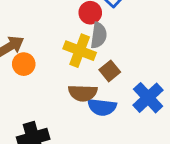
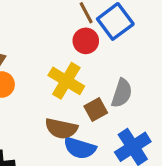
gray semicircle: (99, 35) -> (122, 93), moved

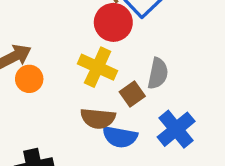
red circle: (86, 41) -> (113, 22), size x1.4

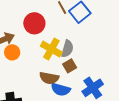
red circle: (113, 22) -> (34, 23), moved
gray semicircle: (158, 73) -> (67, 49), moved

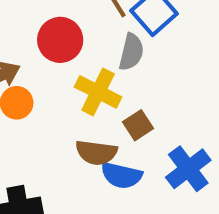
gray semicircle: (67, 49) -> (131, 52), moved

